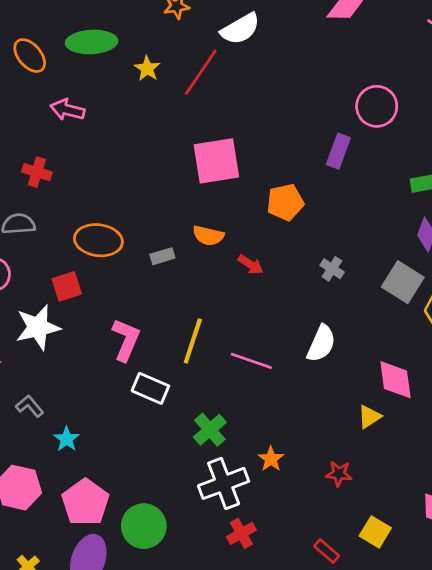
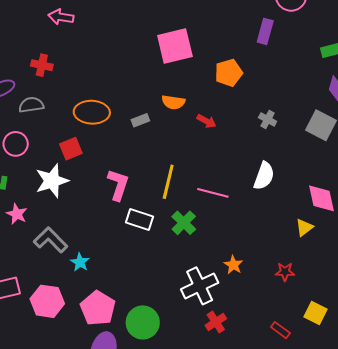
gray L-shape: (30, 406) -> (51, 240), size x1.6
green cross: (210, 430) -> (184, 223), moved

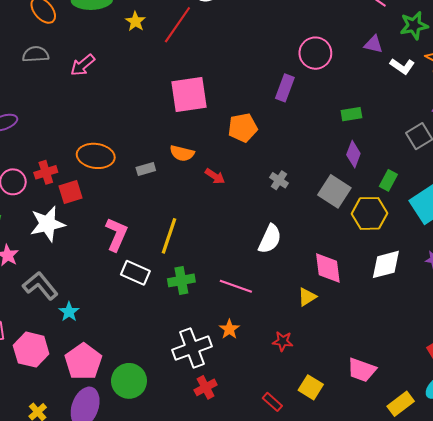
pink arrow: (61, 17) -> (83, 65), moved, turned -55
red cross: (42, 65) -> (46, 172), moved, turned -35
gray semicircle: (31, 105) -> (36, 54), moved
pink line: (213, 193) -> (236, 286), moved
green cross: (184, 223) -> (181, 280), turned 30

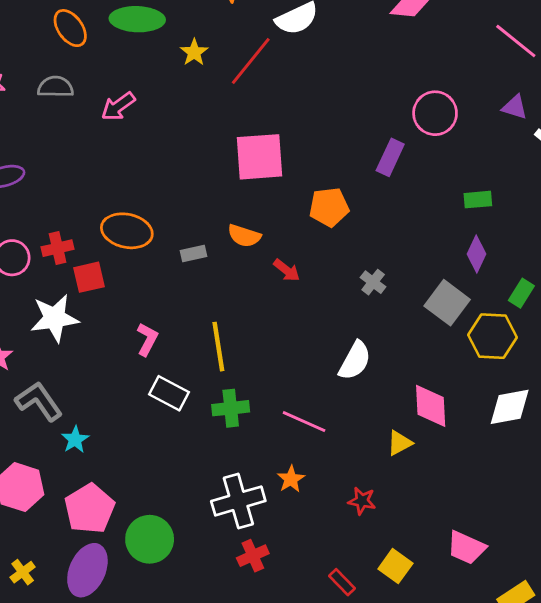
pink L-shape: (117, 234) -> (147, 339), size x0.7
yellow line: (169, 236) -> (218, 347), turned -32

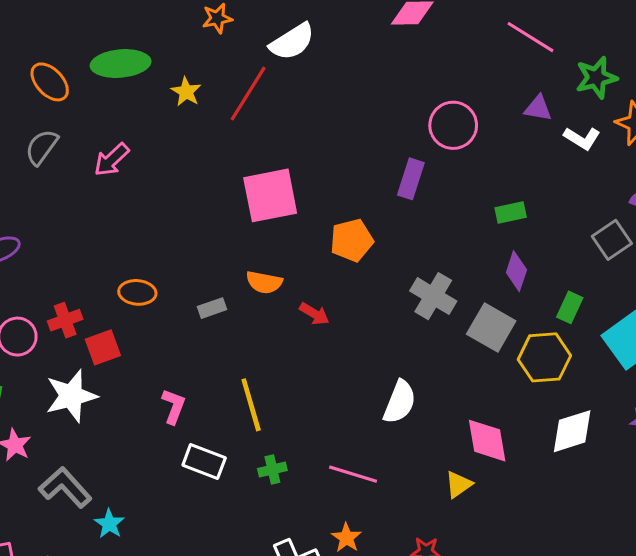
gray semicircle: (55, 87) -> (42, 147), turned -48
orange ellipse: (127, 231) -> (137, 292), size x0.7
gray cross: (373, 282) -> (433, 296), moved, size x1.6
green cross: (231, 408) -> (272, 469), size x0.7

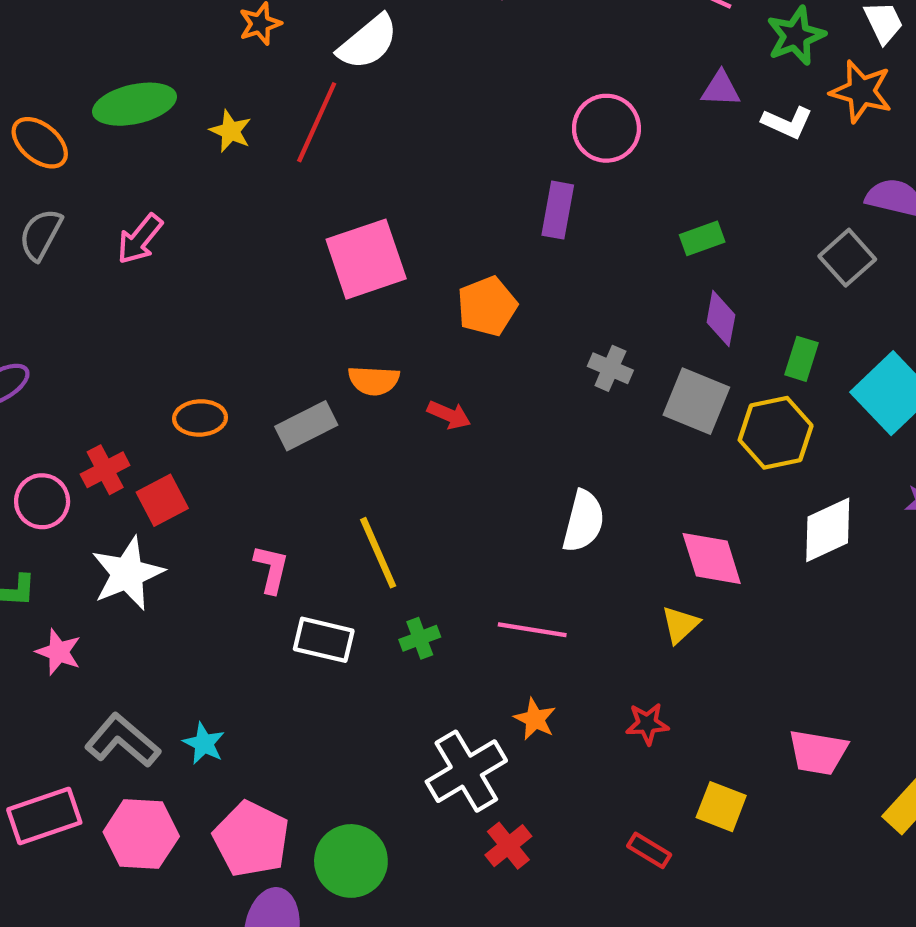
gray cross: (433, 296) -> (610, 368), size x0.7
gray rectangle: (212, 308) -> (306, 426), size x1.5
gray L-shape: (65, 487) -> (122, 741), moved

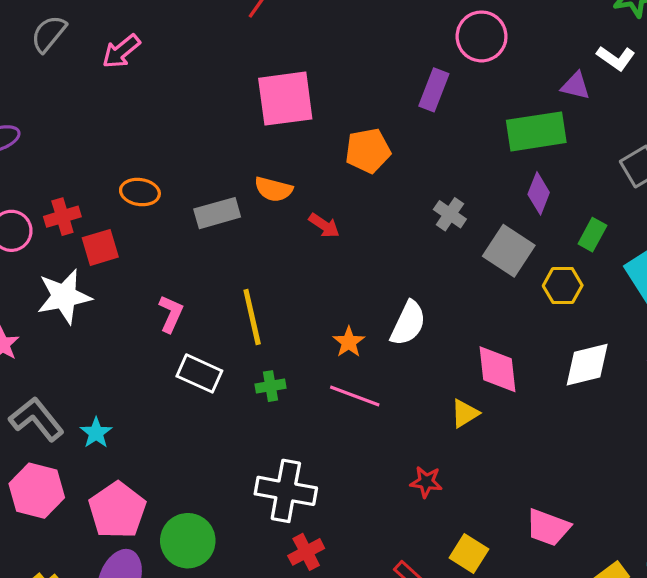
purple triangle: (721, 89) -> (576, 86), moved
green rectangle: (702, 238) -> (536, 131), size x1.8
yellow hexagon: (776, 433) -> (563, 286), size x0.7
orange star: (535, 719) -> (349, 342), moved
white cross: (466, 771) -> (286, 491), turned 30

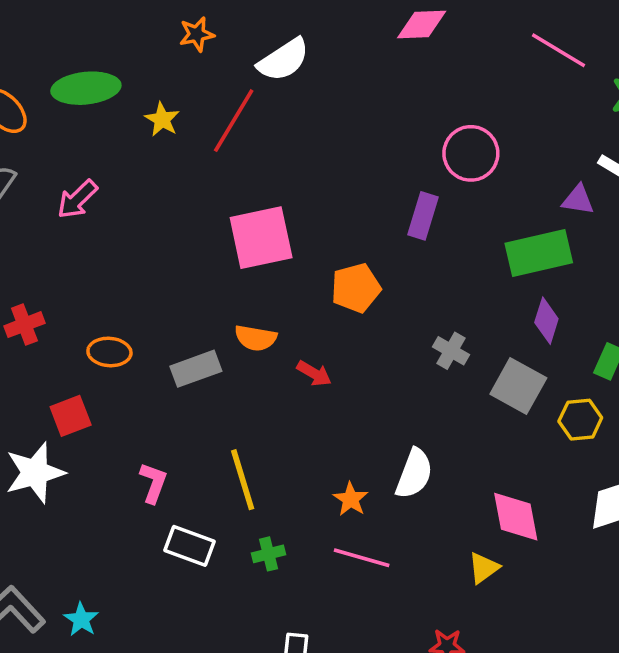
red cross: (62, 217) -> (24, 325), moved

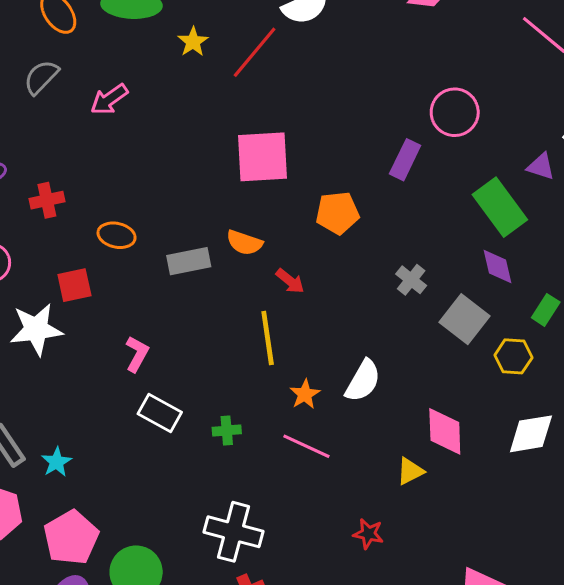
green rectangle: (539, 253) -> (500, 207), turned 58
purple diamond: (546, 321) -> (497, 267), turned -39
yellow line: (243, 480) -> (268, 338), moved

